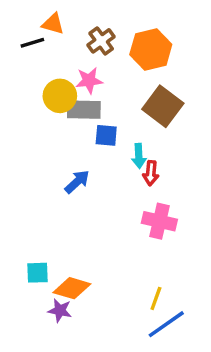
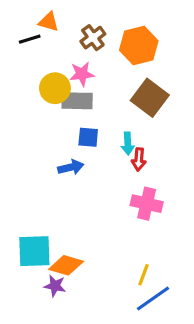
blue square: (106, 135) -> (88, 137), moved
blue arrow: (77, 182) -> (71, 167), turned 30
cyan square: (38, 273) -> (34, 251), size x1.6

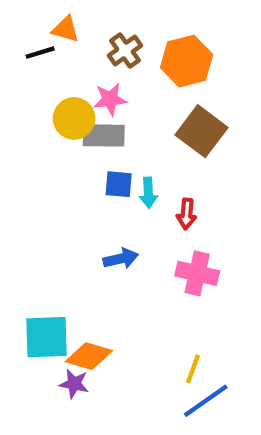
cyan arrow: (128, 144) -> (148, 193), moved
blue arrow: (71, 167) -> (121, 259), moved

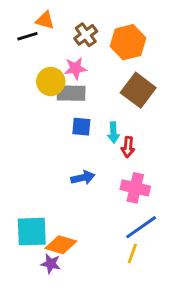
cyan arrow: (148, 193) -> (113, 132), moved
blue line: (206, 401) -> (141, 227), moved

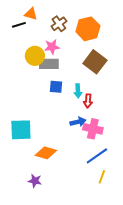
blue arrow: (83, 178) -> (78, 122), moved
cyan square: (32, 232) -> (21, 130), moved
orange diamond: (61, 245) -> (46, 153), moved
yellow line: (132, 253) -> (102, 177), moved

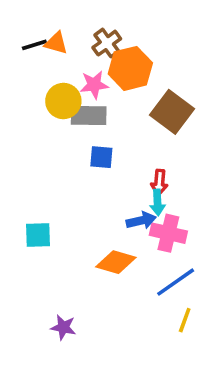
orange triangle: (31, 14) -> (56, 43), moved
orange hexagon: (88, 29) -> (130, 68), moved
cyan arrow: (78, 91) -> (158, 202), moved
cyan square: (21, 130) -> (38, 235), size x0.7
orange diamond: (46, 153) -> (116, 262), moved

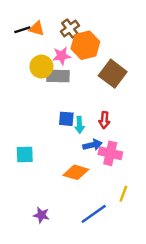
blue square: (101, 157) -> (66, 119), moved
cyan arrow: (158, 202) -> (79, 125), moved
blue line: (176, 282) -> (94, 214), moved
yellow line: (185, 320) -> (123, 194), moved

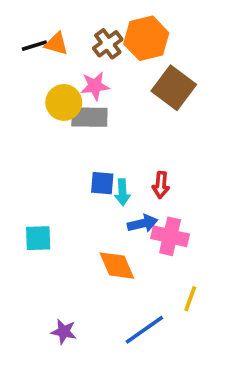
orange hexagon: (85, 45) -> (146, 38), moved
brown square: (113, 74) -> (174, 88), moved
orange diamond: (76, 172) -> (117, 266), turned 50

